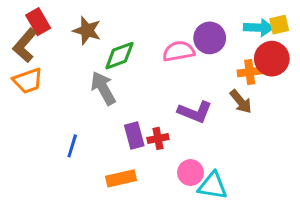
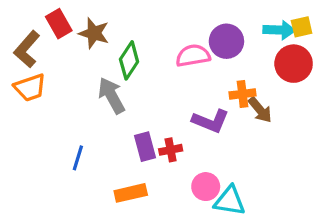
red rectangle: (38, 22) -> (59, 24), moved
green diamond: (119, 56) -> (129, 60), turned -36
orange cross: (250, 72) -> (242, 94), moved

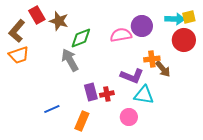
green diamond: (129, 60) -> (81, 38), turned 35
blue line: (78, 158) -> (52, 109), moved, turned 49
orange rectangle: (131, 193) -> (82, 121), turned -54
cyan triangle: (230, 201) -> (144, 95), moved

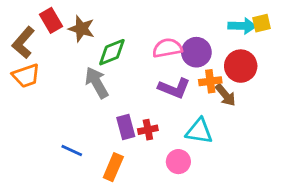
purple circle: (142, 26) -> (196, 52), moved
red circle: (184, 40) -> (241, 66), moved
purple L-shape: (132, 76) -> (174, 88), moved
blue line: (52, 109) -> (72, 150), turned 49

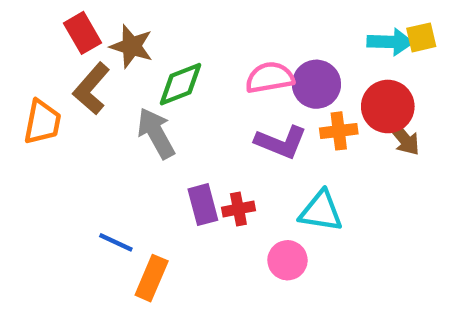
brown L-shape: (23, 43) -> (91, 89), moved
orange trapezoid: (26, 76) -> (42, 122), turned -60
brown arrow: (225, 95) -> (403, 138), moved
orange rectangle: (113, 167) -> (152, 278), moved

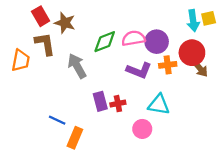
cyan arrow: (390, 42) -> (193, 21), turned 80
green diamond: (181, 84) -> (105, 42), moved
brown L-shape: (91, 89) -> (45, 44), turned 130

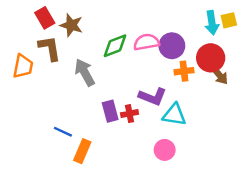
purple L-shape: (139, 70) -> (153, 97), moved
pink circle: (142, 129) -> (165, 150), moved

